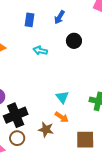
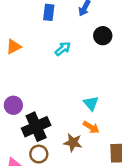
cyan arrow: (40, 51) -> (63, 49), turned 128

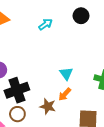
orange arrow: (91, 127) -> (65, 94), turned 96

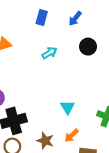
orange arrow: (65, 94) -> (71, 135), moved

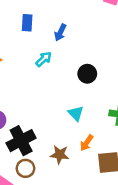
blue arrow: (75, 19) -> (60, 32), moved
black circle: (88, 47) -> (87, 74), moved

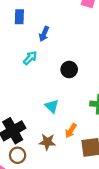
blue rectangle: (27, 23) -> (19, 17), moved
cyan triangle: (76, 113) -> (52, 106), moved

